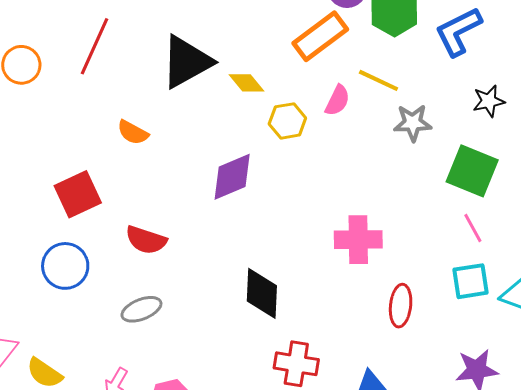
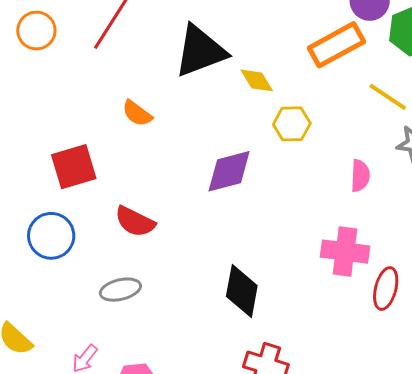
pink semicircle: (337, 100) -> (360, 176), moved, turned -32
red ellipse: (401, 306) -> (386, 289), moved

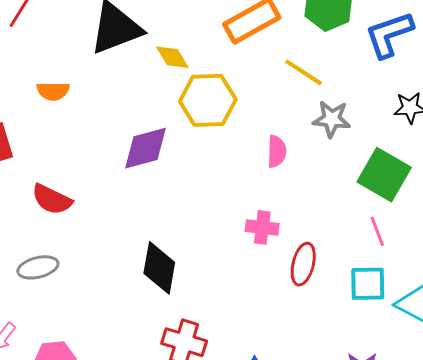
orange semicircle: (137, 113) -> (53, 91), turned -36
yellow hexagon: (292, 124) -> (208, 100), size x1.5
pink cross: (345, 252) -> (262, 227), size x0.7

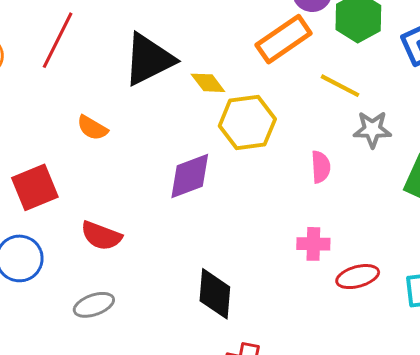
orange semicircle: (53, 91) -> (92, 128), turned 36
red ellipse: (303, 264) -> (358, 277), turned 66

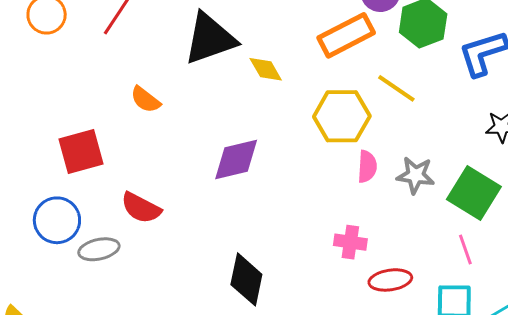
yellow hexagon: (247, 123) -> (342, 116), moved
gray star: (372, 129) -> (416, 175), moved
gray ellipse: (94, 305) -> (99, 249), moved

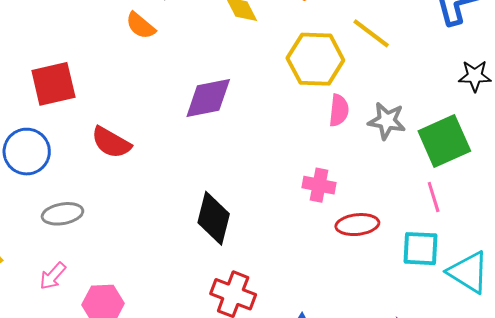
orange semicircle: (145, 100) -> (141, 26), moved
green square: (474, 193) -> (444, 141), turned 32
gray ellipse: (99, 249) -> (62, 214), moved

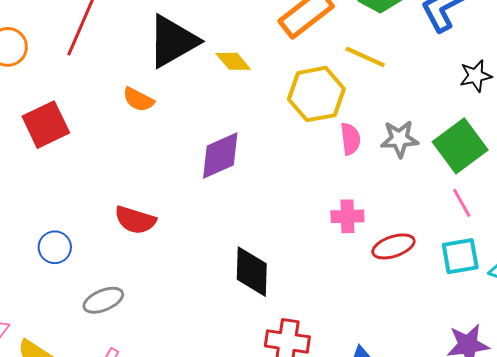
red square: (53, 84) -> (46, 125), moved
blue circle: (27, 152) -> (55, 247), size x0.7

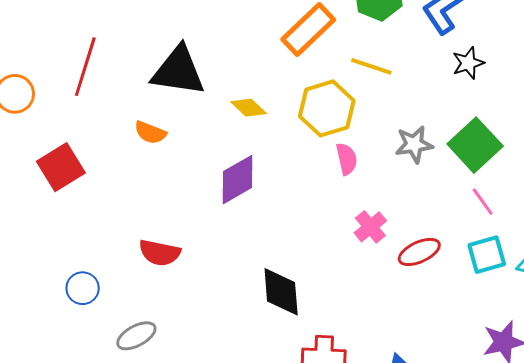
black triangle: (173, 41) -> (178, 71), turned 44
yellow diamond: (233, 61) -> (249, 108), moved
black star: (476, 76) -> (468, 63), moved
pink semicircle: (350, 139) -> (347, 159), moved
pink cross: (347, 216) -> (370, 227), turned -32

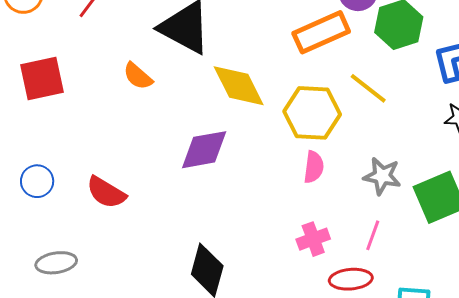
yellow diamond: (249, 108) -> (239, 86), size x1.6
pink line: (483, 202) -> (373, 235), moved, turned 36
blue circle: (83, 288) -> (37, 181), moved

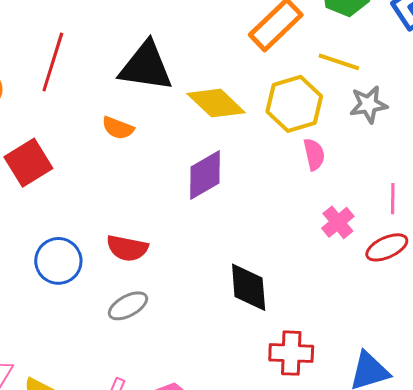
gray star: (382, 176) -> (368, 104), moved
blue circle: (37, 181) -> (58, 261), size x1.4
gray ellipse: (56, 263) -> (128, 306), moved

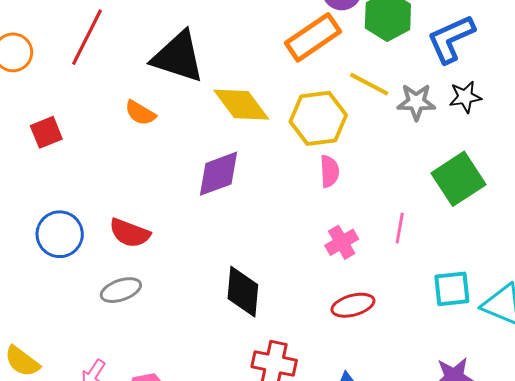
gray star: (368, 104) -> (416, 102), moved
red square: (28, 163) -> (46, 132), size x0.7
red ellipse: (387, 247) -> (353, 305), moved

